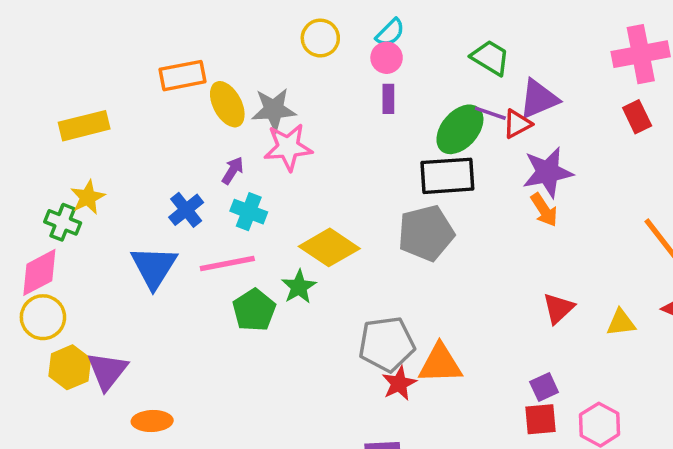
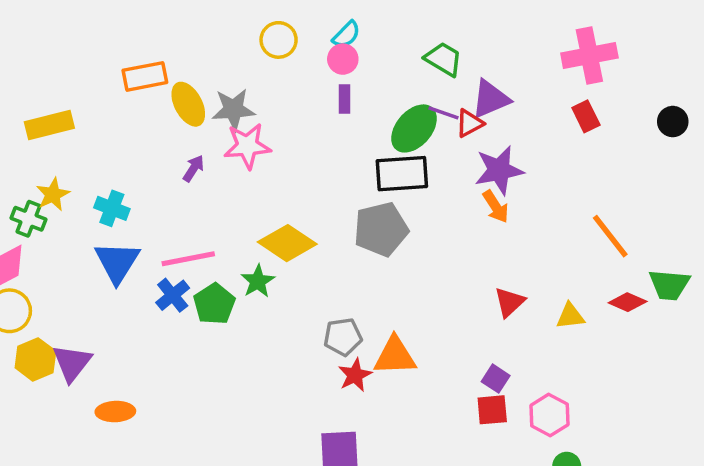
blue cross: (186, 210) -> (173, 295), moved
cyan cross: (249, 212) -> (112, 208), moved
gray pentagon: (387, 344) -> (343, 337), size x0.7
purple square: (544, 387) -> (496, 379), turned -32

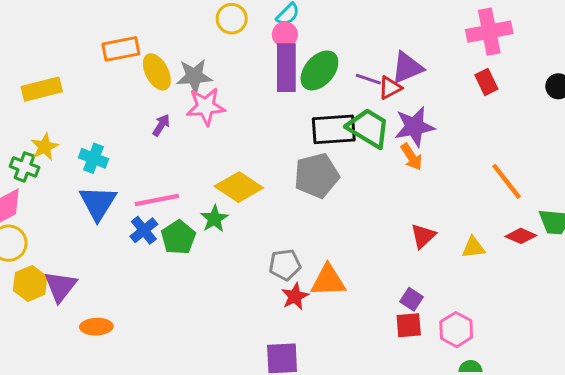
green trapezoid: (444, 59) -> (368, 128), moved, size x1.4
purple rectangle: (345, 99) -> (286, 68), size x2.0
green ellipse: (414, 128) -> (319, 70), moved

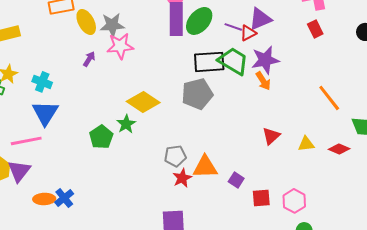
pink line: (157, 200) -> (26, 141), moved
blue cross: (144, 230) -> (64, 198), moved
red diamond: (521, 236) -> (339, 149), moved
purple square: (412, 299) -> (236, 180), moved

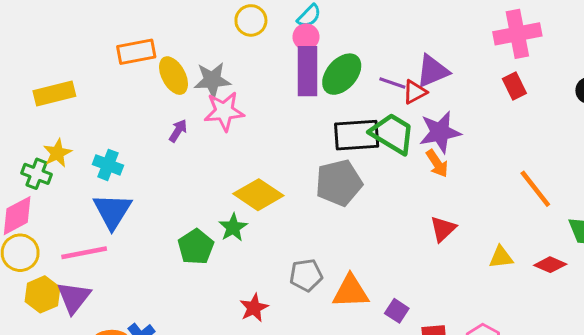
red triangle: (271, 136) -> (443, 229), moved
red star: (182, 178) -> (254, 308), moved

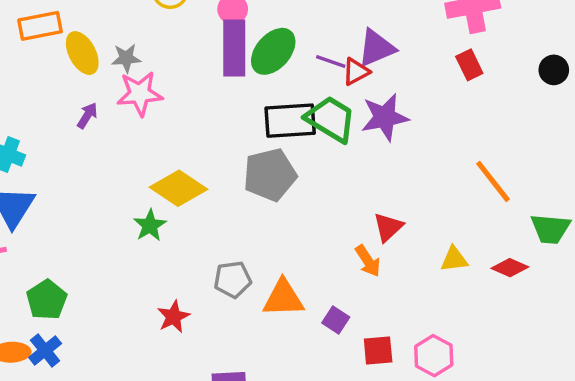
gray star: (212, 80) -> (126, 58), size x0.7
orange arrow: (437, 163) -> (368, 261), moved
green pentagon: (196, 247) -> (47, 300), moved

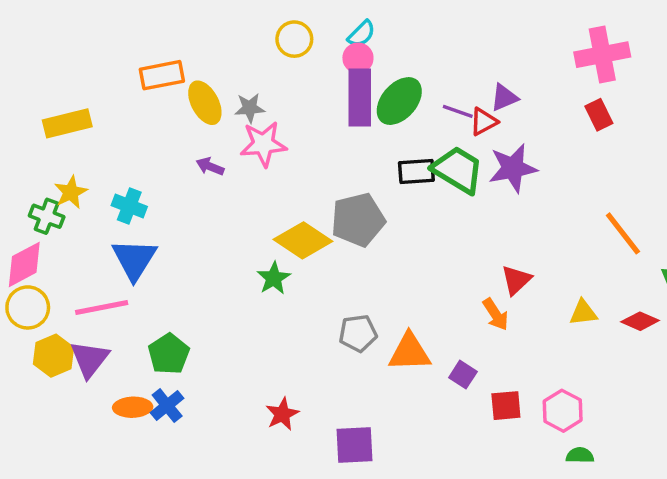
purple triangle: (376, 48) -> (504, 98), size x0.7
purple arrow: (87, 116) -> (210, 166), turned -100
black rectangle: (290, 121) -> (416, 172), size x0.7
gray pentagon: (270, 175) -> (358, 220), moved
red star: (173, 317) -> (282, 414), moved

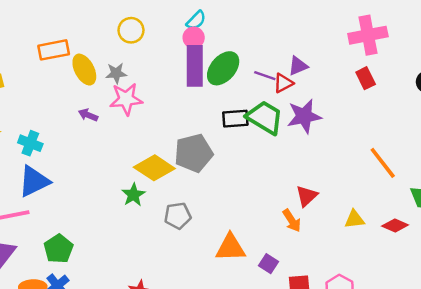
yellow circle: (294, 39) -> (131, 30), moved
blue triangle: (134, 259) -> (34, 181), turned 32
gray pentagon: (358, 333) -> (178, 216), moved

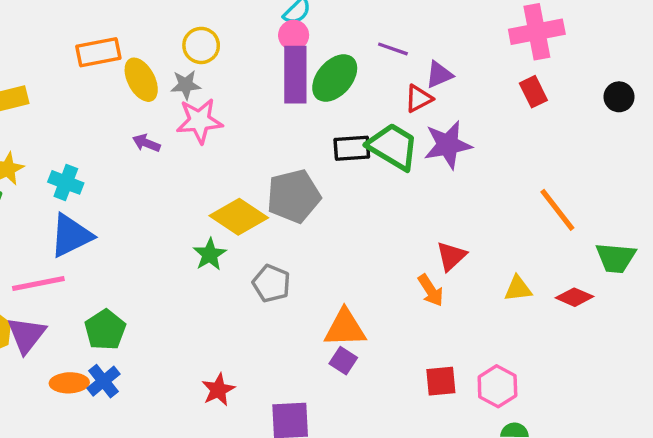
yellow circle: (131, 30) -> (201, 45), moved
purple line: (265, 76) -> (393, 49), moved
gray pentagon: (178, 216) -> (271, 284), turned 30
purple square: (269, 264) -> (343, 361), moved

